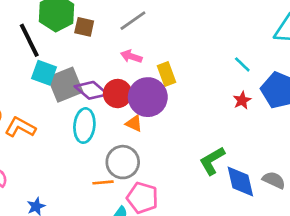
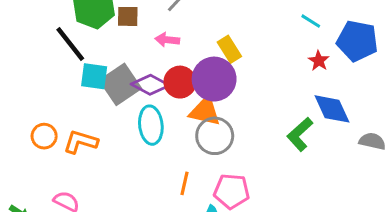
pink arrow: (131, 56) -> (167, 40), moved
orange triangle: (134, 123) -> (205, 111), size x1.6
gray circle: (123, 162) -> (215, 136), moved
blue diamond: (240, 181) -> (332, 109), moved
orange line: (103, 182) -> (185, 183), turned -60

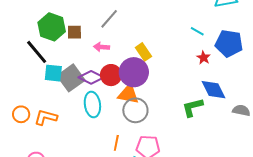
green L-shape: (300, 134) -> (193, 107), turned 30

